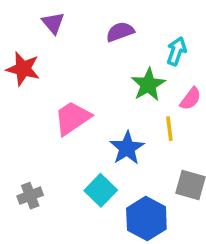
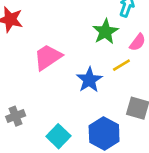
yellow line: (169, 129) -> (121, 65), turned 66
cyan square: (101, 190) -> (58, 136), moved

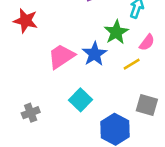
blue star: (89, 80) -> (95, 54), moved
cyan square: (58, 136) -> (80, 100), moved

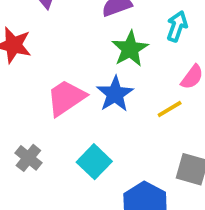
green star: (116, 32) -> (130, 49), moved
gray cross: (31, 113) -> (28, 158), moved, turned -30

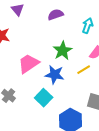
green star: (130, 49) -> (63, 51), moved
blue star: (115, 94) -> (55, 75), moved, turned -30

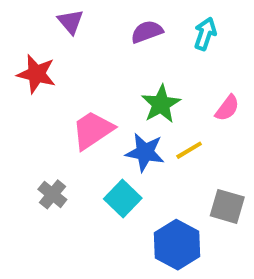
cyan arrow: (88, 26) -> (205, 34), moved
yellow line: (84, 70) -> (189, 150), moved

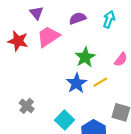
pink trapezoid: (93, 130) -> (48, 37), moved
blue star: (145, 152) -> (76, 83), turned 30
cyan square: (123, 198) -> (65, 120), moved

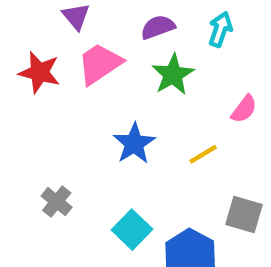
green star: (85, 57) -> (173, 75), moved
blue star: (76, 83) -> (134, 143), moved

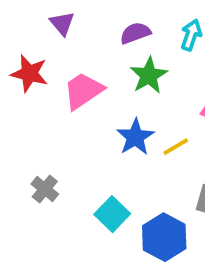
pink trapezoid: (100, 64) -> (83, 91), moved
blue star: (134, 143) -> (135, 137), moved

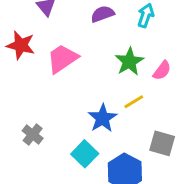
green star: (149, 75) -> (129, 62), moved
blue star: (135, 137) -> (103, 118), moved

